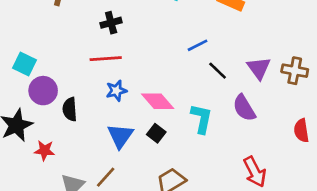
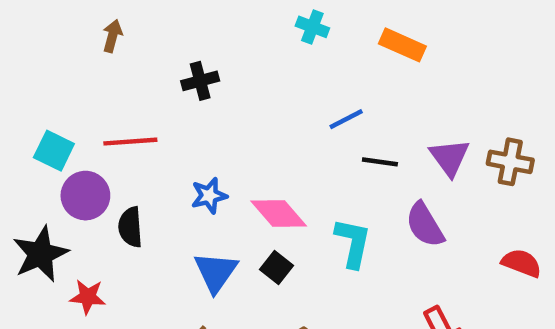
red line: (106, 59) -> (130, 142), moved
black line: (218, 71) -> (380, 162), turned -36
red semicircle: (301, 131) -> (522, 263), turned 120

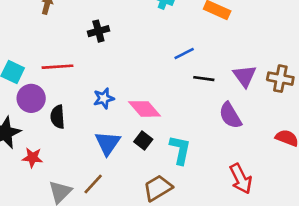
cyan L-shape: (353, 243) -> (180, 150), moved

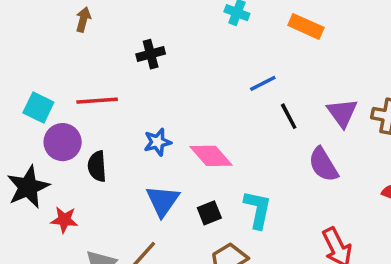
black line: (204, 79) -> (289, 116), turned 54
black square: (143, 141) -> (209, 213), moved, turned 30

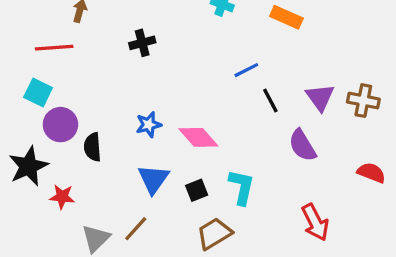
red line: (97, 101) -> (54, 48), moved

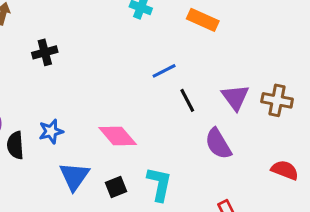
black cross: (142, 43) -> (45, 52), moved
blue star: (149, 125) -> (51, 131), moved

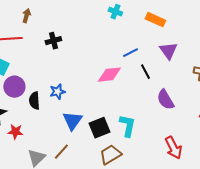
purple triangle: (235, 97) -> (168, 51), moved
pink diamond: (118, 136) -> (109, 75), moved, turned -55
black square: (116, 187) -> (99, 128), size x1.5

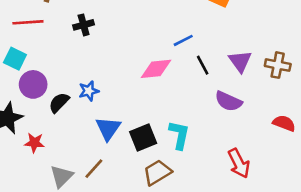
purple triangle: (168, 51) -> (240, 61), moved
purple semicircle: (165, 100) -> (228, 101), turned -35
black semicircle: (34, 101) -> (59, 103), turned 48

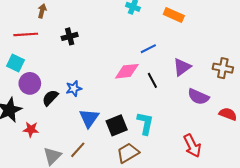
purple triangle: (240, 61) -> (182, 67), moved, turned 30
black line: (203, 65) -> (152, 80), moved
purple semicircle: (228, 101) -> (198, 97), moved

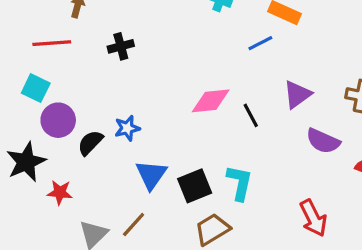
blue line: (148, 49) -> (260, 43), moved

